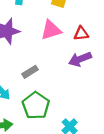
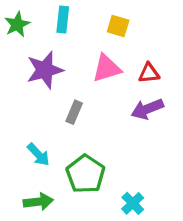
gray rectangle: (30, 72) -> (74, 112), moved, turned -35

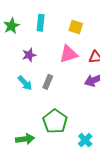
purple star: (45, 70) -> (29, 55), size x0.6
cyan arrow: (38, 155) -> (25, 83), moved

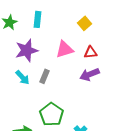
yellow square: (76, 27) -> (85, 23), moved, turned 32
purple star: (29, 55) -> (27, 50), size x1.6

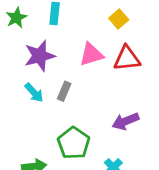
red triangle: (91, 52) -> (127, 59), size x1.5
purple arrow: (90, 74) -> (125, 121), moved

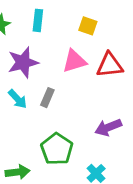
yellow square: (119, 19) -> (88, 26), moved, turned -30

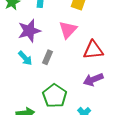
pink triangle: (74, 61) -> (68, 30), turned -30
red triangle: (110, 65) -> (93, 50), moved

